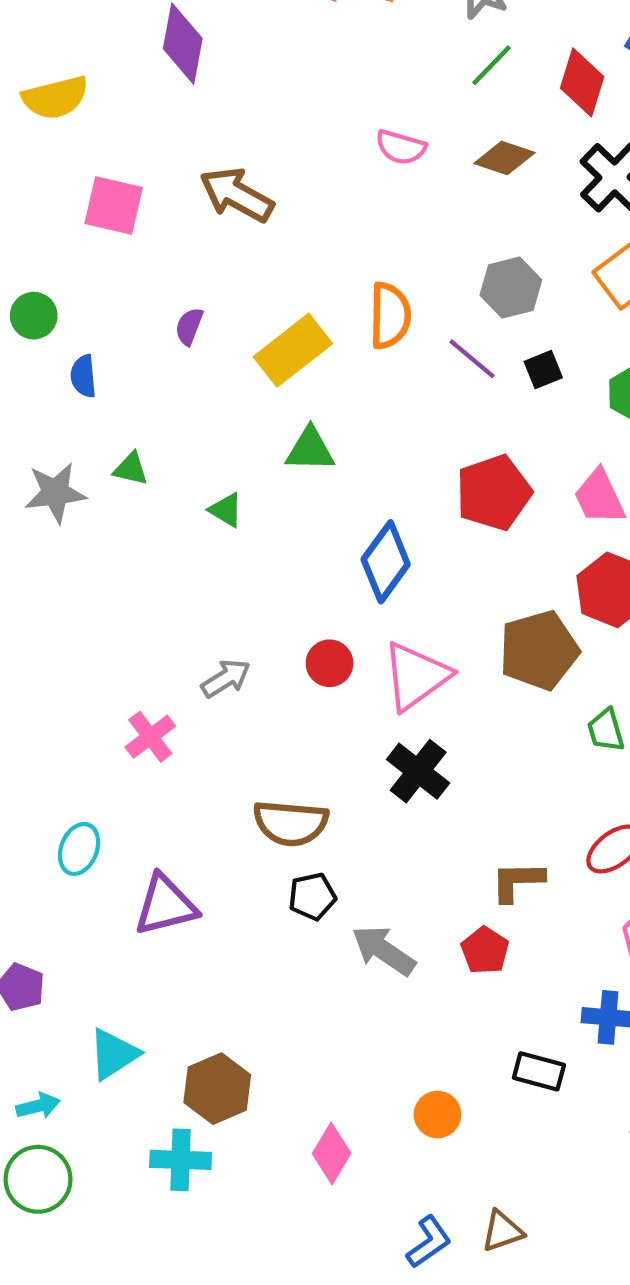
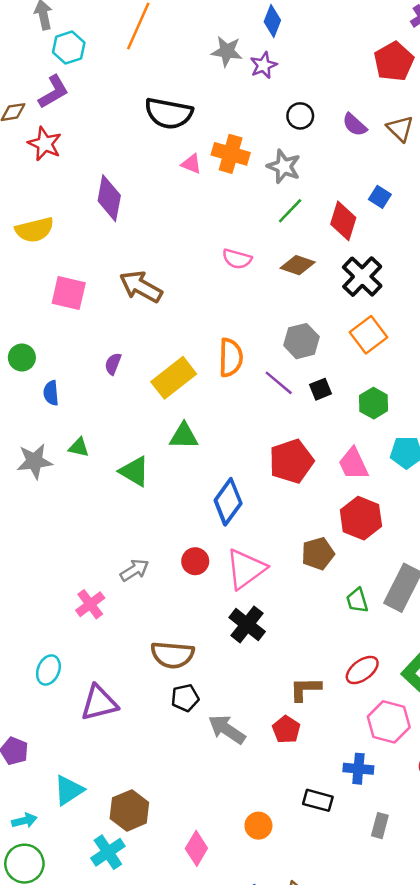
green triangle: (226, 510) -> (134, 471), size x1.5
brown pentagon: (539, 650) -> (318, 554), size x0.7
cyan cross: (181, 1160) -> (108, 852), turned -36

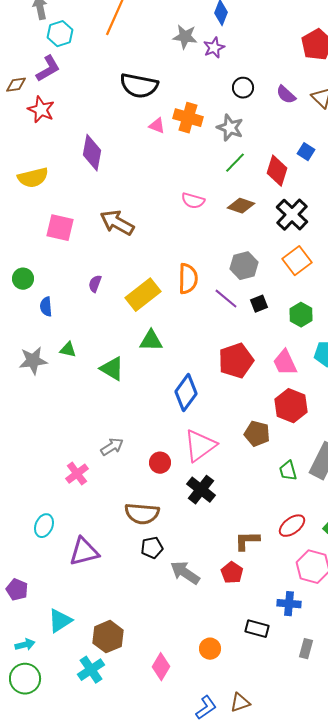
brown pentagon: (318, 554) -> (257, 434), turned 30
red circle: (195, 561) -> (160, 463), moved

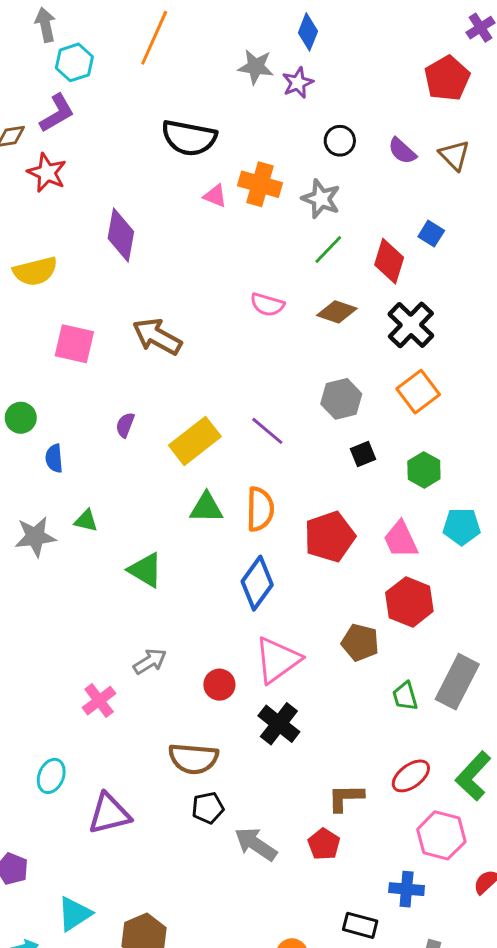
orange semicircle: (188, 279) -> (260, 509), moved
purple line: (226, 299) -> (267, 431), moved
green triangle: (112, 369) -> (145, 570), moved

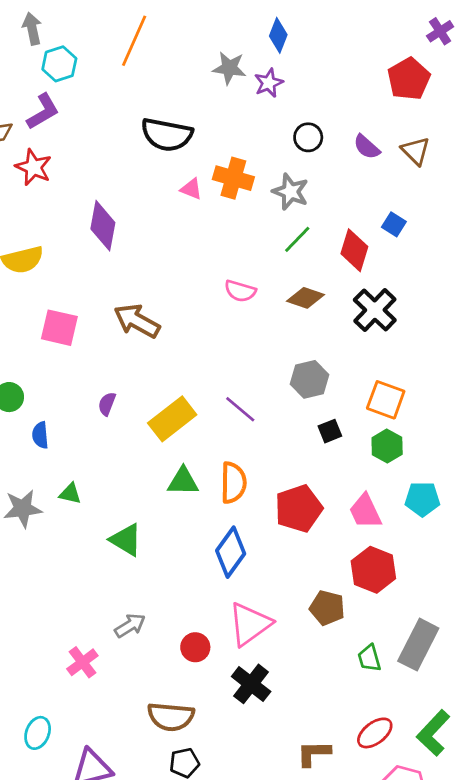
orange square: (418, 392) -> (386, 400), moved, turned -33

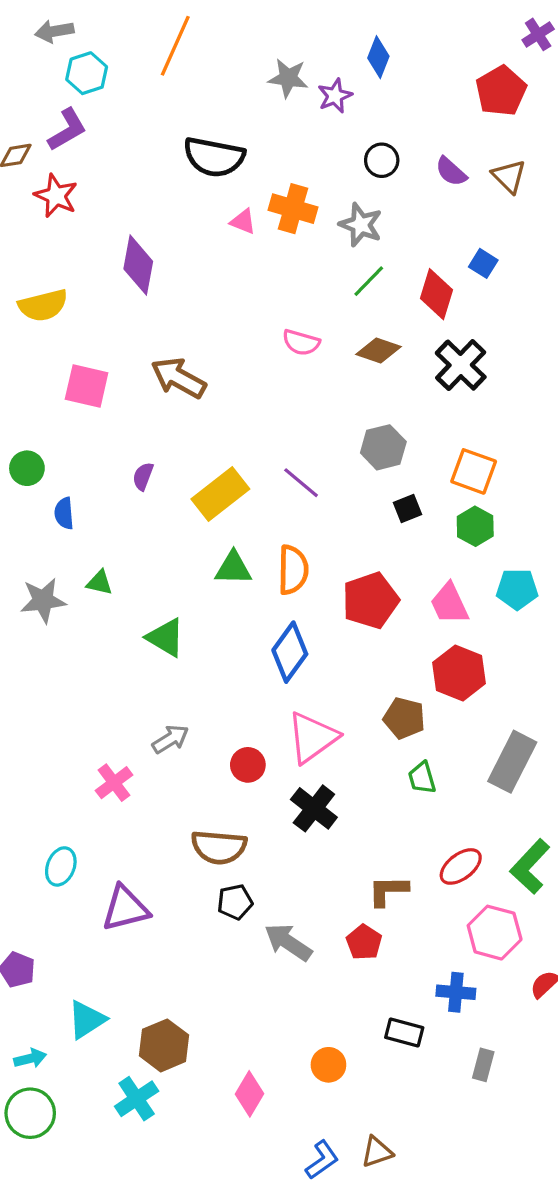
gray arrow: (32, 29) -> (54, 31), turned -88
blue diamond: (278, 35) -> (378, 57), moved
green trapezoid: (369, 658) -> (422, 778), moved

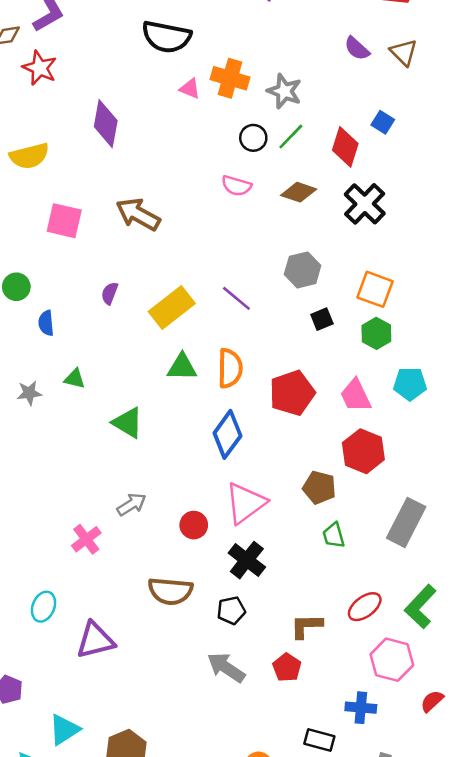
black circle: (382, 160) -> (253, 138), moved
gray star: (43, 600) -> (29, 393), size x0.7
black pentagon: (235, 902) -> (231, 611), moved

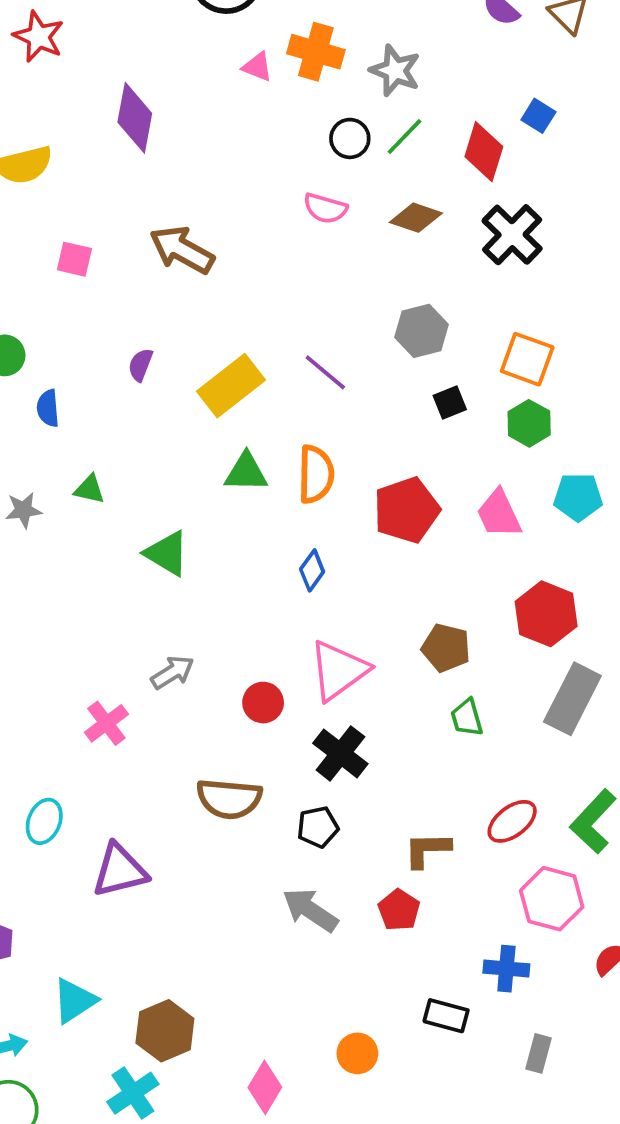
pink square: (64, 221) -> (74, 259), size x0.7
blue diamond: (227, 434) -> (312, 570), size x0.6
red hexagon: (363, 451) -> (546, 614), moved

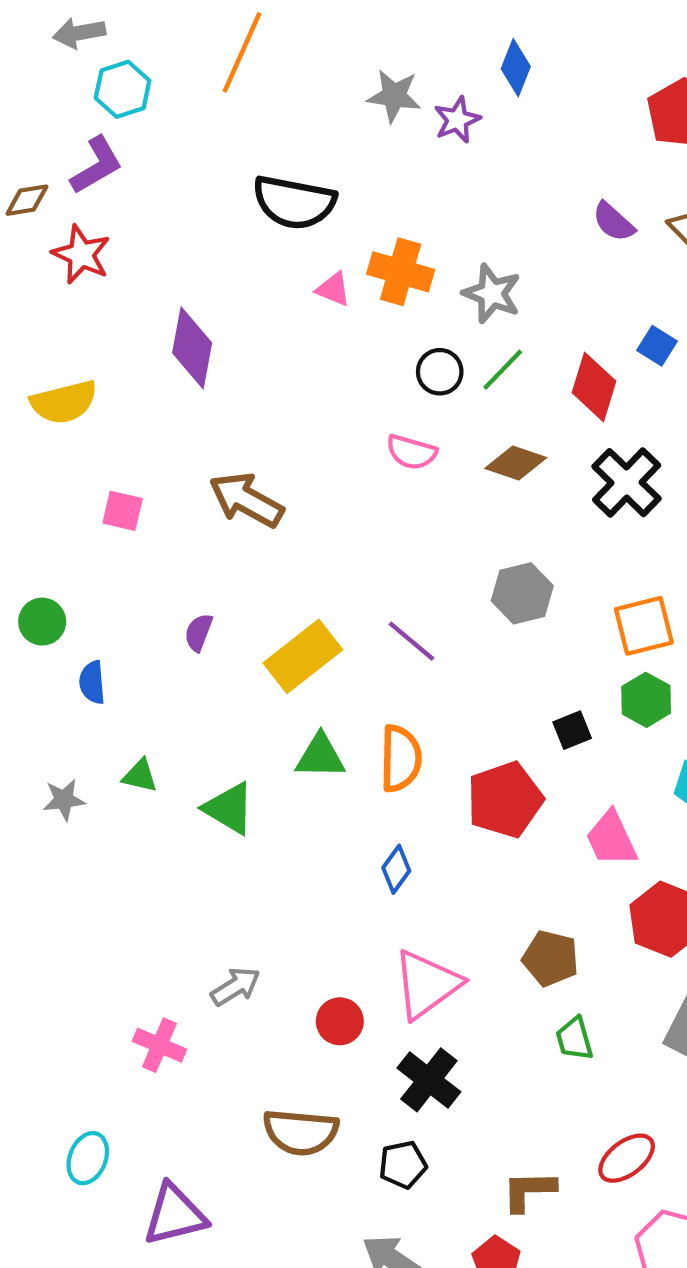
orange square: (527, 359) -> (644, 626), turned -34
black square: (450, 403) -> (572, 730), moved
pink trapezoid: (499, 514) -> (611, 839), moved
green triangle: (167, 553) -> (229, 808), moved
pink cross: (106, 723) -> (159, 1045), turned -30

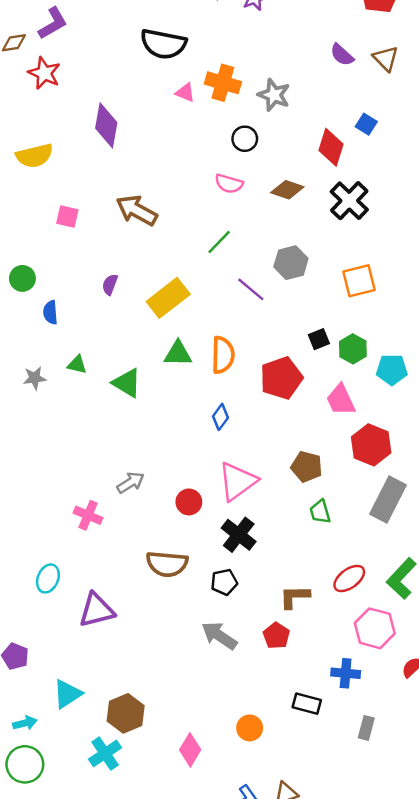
green line: (503, 370) -> (219, 242), moved
purple line: (411, 641) -> (251, 289), moved
green hexagon: (646, 700) -> (353, 349), moved

